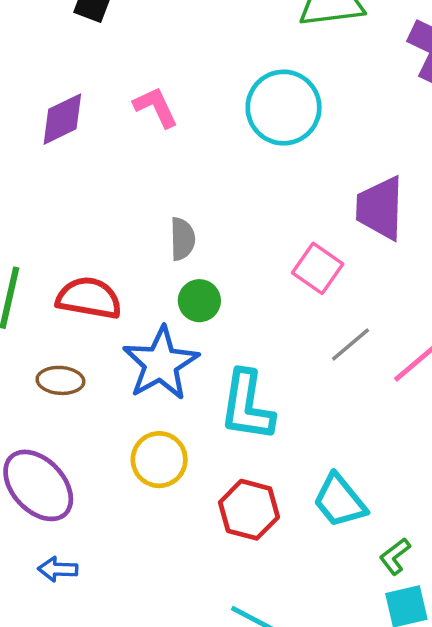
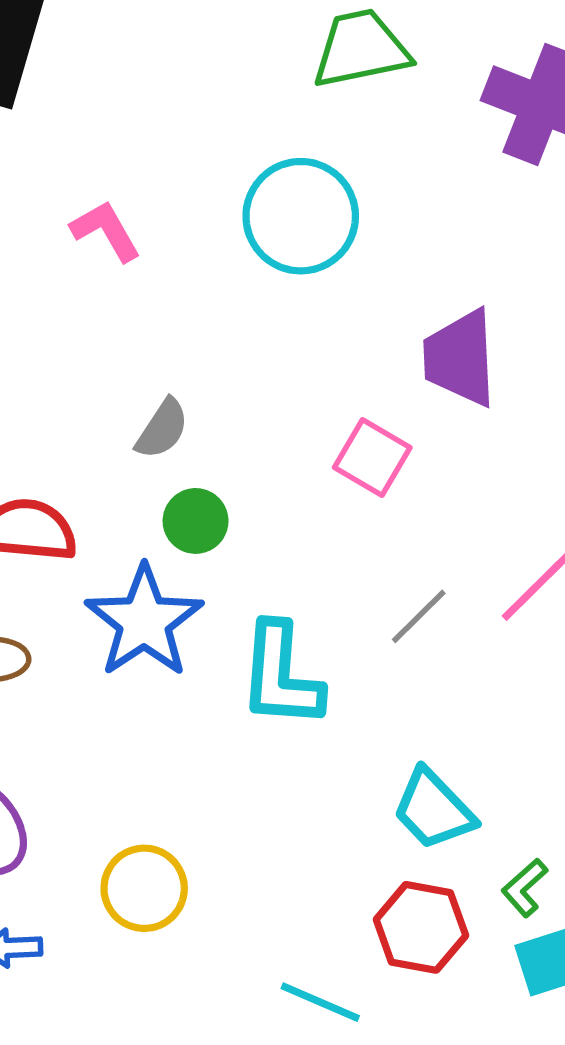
gray semicircle: (182, 239) -> (162, 429), turned 39
gray line: (351, 345) -> (419, 616), moved
yellow circle: (159, 460) -> (144, 888), moved
red hexagon: (249, 510) -> (421, 927), moved

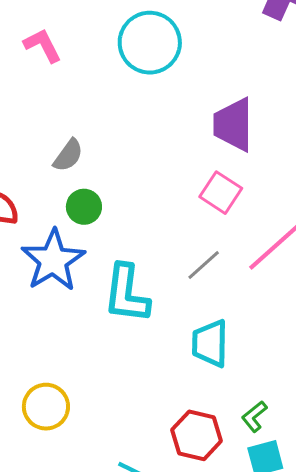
pink square: (372, 457) -> (221, 193), moved
cyan trapezoid: (433, 809) -> (210, 343), moved, turned 42

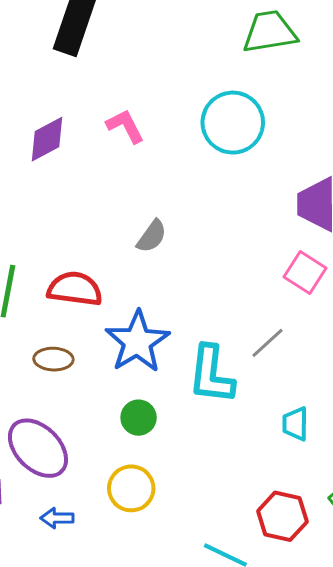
green circle: (84, 207) -> (139, 418), moved
gray line: (204, 265) -> (268, 343), moved
cyan trapezoid: (210, 343) -> (295, 424), size x0.7

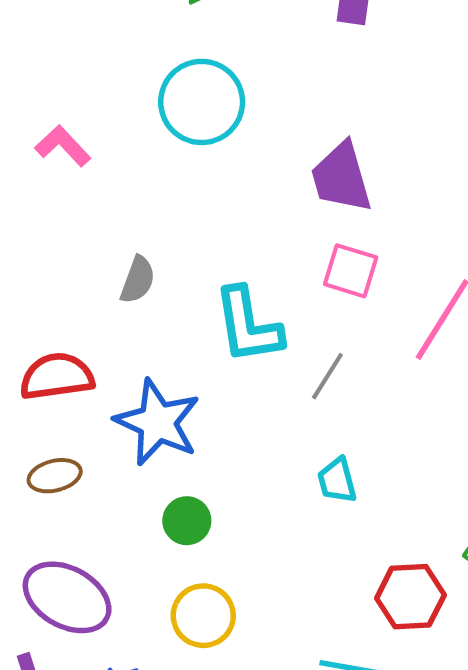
cyan L-shape: (211, 375) -> (248, 326), moved
cyan trapezoid: (295, 424) -> (337, 480), moved

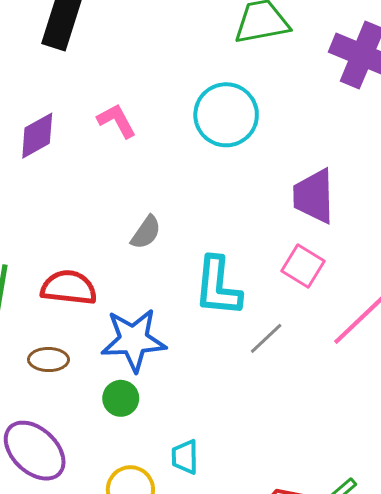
blue star: (157, 422) -> (134, 340), turned 30
cyan trapezoid: (337, 480) -> (185, 457), moved
green circle: (187, 521) -> (121, 398), moved

